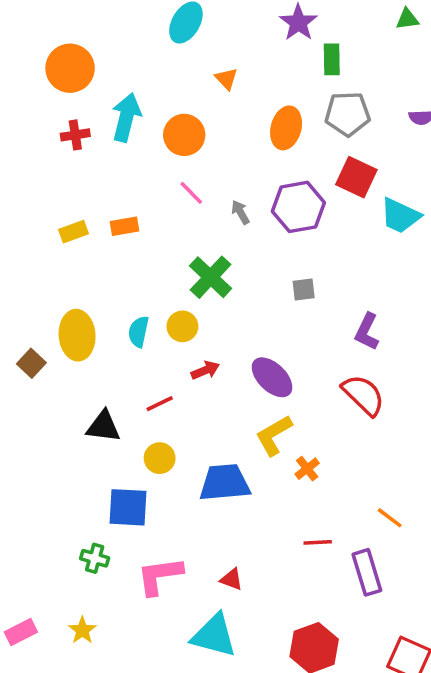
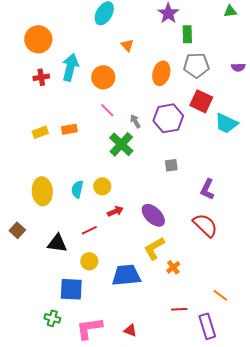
green cross: (211, 277) -> (121, 144), moved
brown square: (31, 363) -> (17, 230), moved

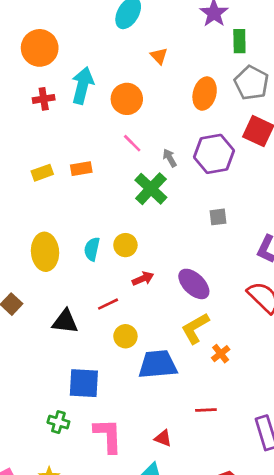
gray pentagon: (196, 65) -> (252, 83), turned 30
yellow circle: (89, 261) -> (125, 336), moved
red line: (179, 309) -> (206, 410), moved
pink L-shape: (89, 328) -> (108, 435), turned 96

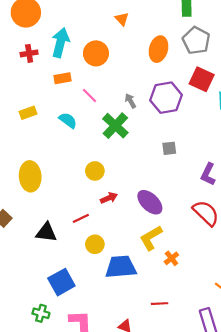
pink line: (132, 143) -> (89, 95), moved
orange rectangle: (81, 169) -> (63, 78), moved
cyan semicircle: (92, 249) -> (68, 120), moved, turned 114
blue square: (84, 383) -> (61, 282), turned -32

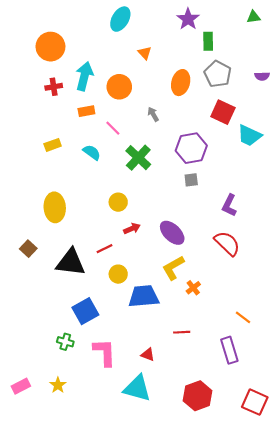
purple hexagon: (166, 98) -> (191, 148), moved
gray arrow: (130, 101) -> (153, 114), moved
black triangle: (46, 232) -> (71, 262), size x1.4

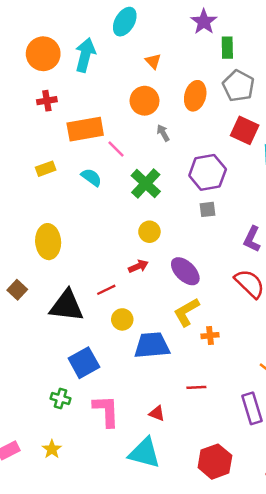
cyan arrow: (84, 76) -> (85, 55), moved
orange circle: (119, 87) -> (145, 101), moved
orange rectangle: (86, 111) -> (85, 129), size x1.8
yellow circle: (118, 202) -> (149, 232), moved
orange cross: (193, 288) -> (210, 336), turned 32

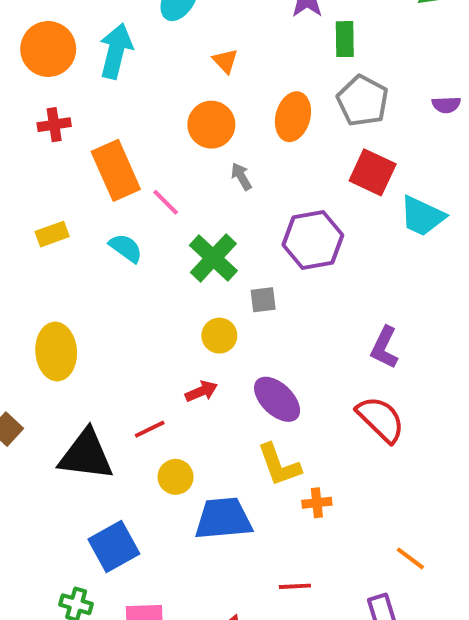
orange rectangle: (85, 129) -> (116, 170), turned 76
gray square: (208, 209) -> (263, 300), moved
yellow L-shape: (187, 312) -> (279, 465), turned -80

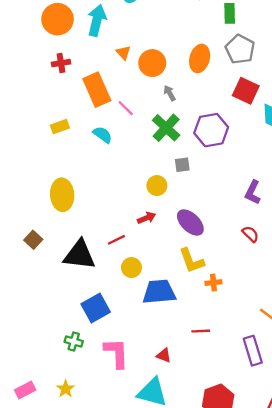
orange triangle: (225, 61) -> (123, 53), moved
green cross: (213, 258) -> (166, 128), moved
red semicircle: (381, 419) -> (250, 234), size x0.6

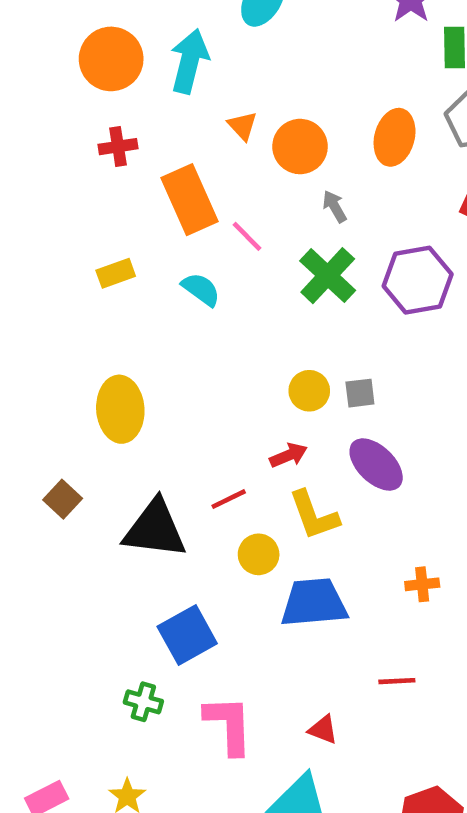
gray square: (182, 165) -> (360, 393), moved
yellow L-shape: (192, 261) -> (314, 515), moved

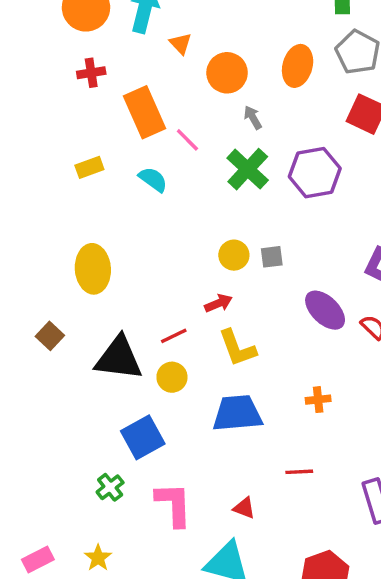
orange triangle: (242, 126) -> (181, 44), moved
purple ellipse: (376, 464) -> (325, 310), moved
yellow circle: (259, 554) -> (172, 377), moved
green cross: (143, 702) -> (110, 487), turned 36

